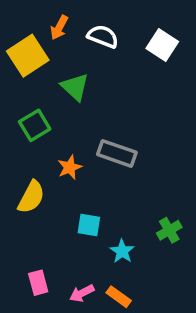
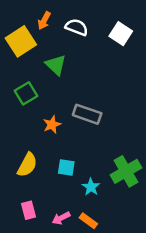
yellow semicircle: (31, 197) -> (27, 165), moved
green cross: (169, 230) -> (126, 171), size x1.6

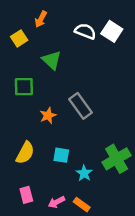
white semicircle: (77, 27) -> (85, 31), moved
yellow square: (21, 41) -> (19, 38), size x0.6
green square: (26, 93) -> (24, 87), turned 30
gray rectangle: (87, 114) -> (80, 106), turned 35

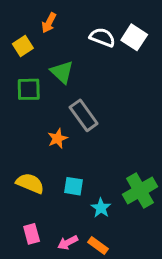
green square: (24, 87) -> (29, 89), moved
gray rectangle: (80, 106) -> (84, 115), moved
yellow semicircle: (25, 153) -> (30, 183), turned -95

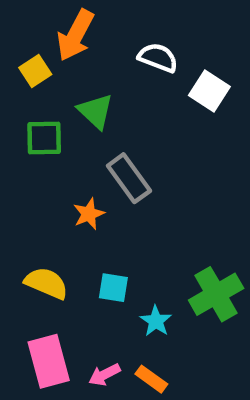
orange arrow: (49, 23) -> (75, 35), size x1.6
white square: (134, 37) -> (209, 91), moved
pink rectangle: (32, 234) -> (49, 361), size x1.6

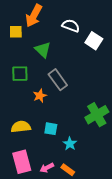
yellow square: (35, 71) -> (16, 32), turned 32
green square: (44, 138) -> (20, 74), moved
yellow semicircle: (46, 283) -> (21, 127), turned -30
green cross: (216, 294) -> (97, 115), moved

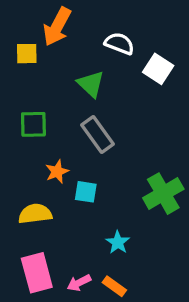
green triangle: (43, 50) -> (91, 84), moved
orange star: (40, 96) -> (57, 172), moved
cyan square: (51, 129) -> (86, 192), moved

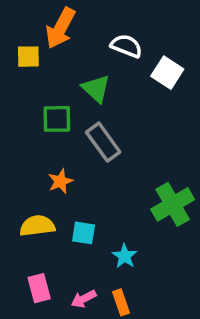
green square: (33, 124) -> (57, 119), moved
cyan square: (86, 192) -> (84, 233), moved
pink rectangle: (37, 273) -> (39, 288), size x0.7
orange rectangle: (114, 286) -> (121, 302), turned 35

